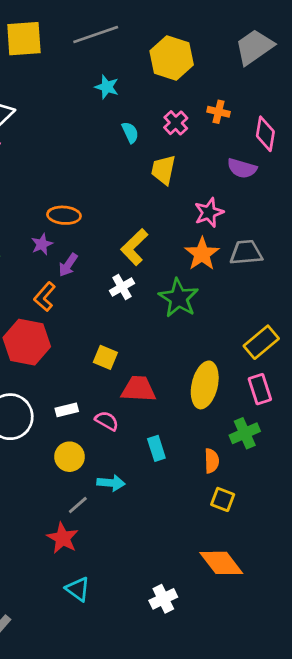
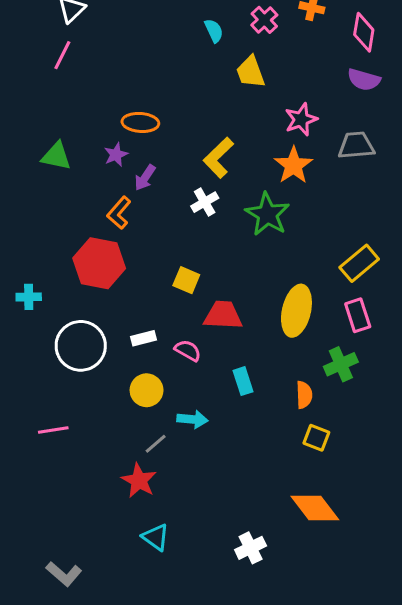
purple semicircle: (242, 168) -> (364, 80), moved
yellow trapezoid: (163, 170) -> (251, 72), turned -32
gray trapezoid: (246, 252) -> (356, 145), moved

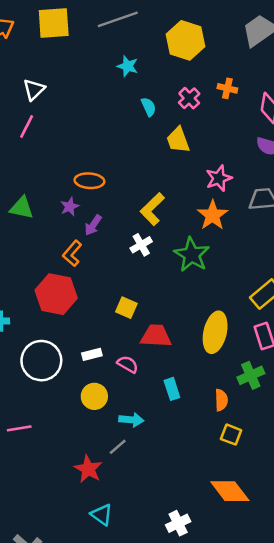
gray line: (156, 444) -> (118, 447), moved

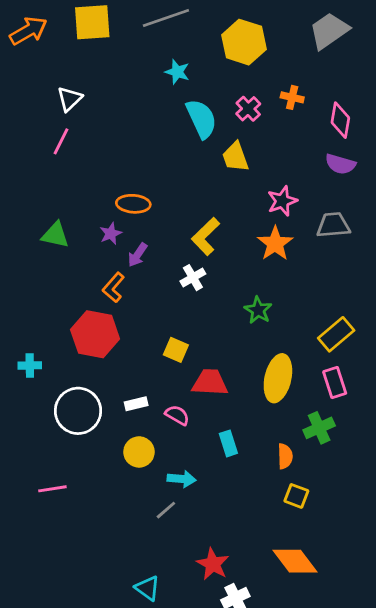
cyan semicircle: (149, 107) -> (201, 119), size x1.8
green star: (192, 255) -> (258, 310), moved, size x0.7
red star: (88, 469) -> (213, 564), moved

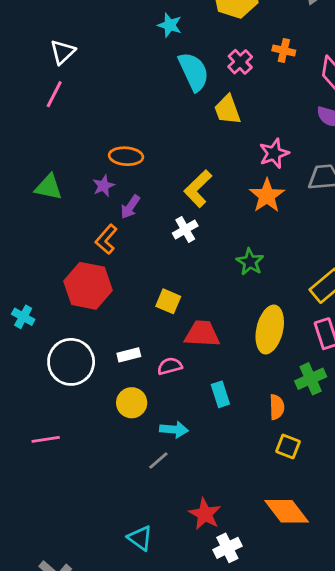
cyan cross: (30, 365) -> (23, 317), turned 30
pink semicircle: (177, 415) -> (170, 366), turned -45

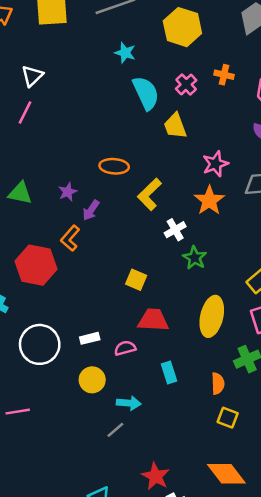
orange ellipse: (126, 156) -> (114, 166), moved
white cross: (185, 229) -> (175, 230), moved
red hexagon: (88, 286) -> (36, 265), moved
yellow square: (168, 301) -> (136, 280), moved

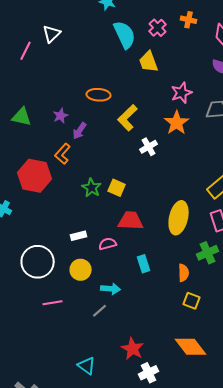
white triangle: (32, 76) -> (52, 34), moved
green star: (195, 258) -> (92, 188), moved
white circle: (40, 344) -> (38, 262), moved
pink line: (18, 412) -> (53, 303), moved

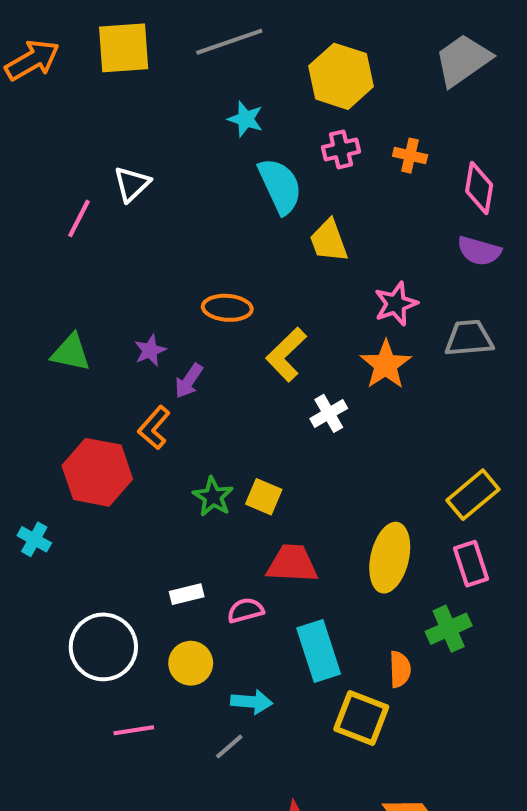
pink cross: (158, 28) -> (341, 149), moved, turned 30
cyan rectangle: (144, 264) -> (319, 651), size x1.6
yellow square: (192, 301) -> (361, 718), moved, size x1.5

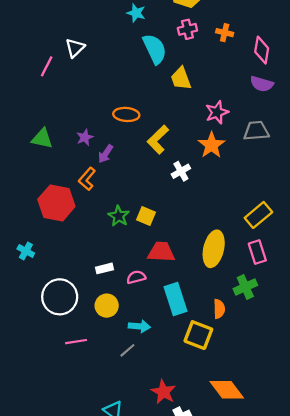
cyan cross: (34, 539) -> (26, 251), moved

